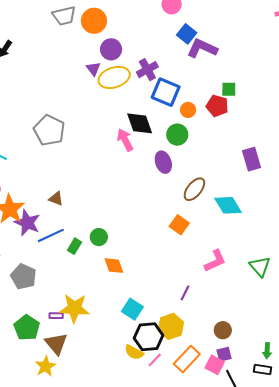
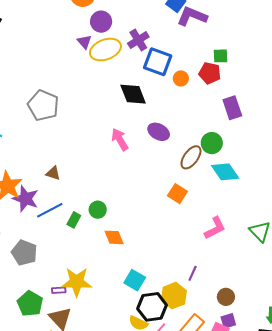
green circle: (177, 135) -> (212, 143), moved
pink arrow: (125, 140) -> (120, 139), moved
purple rectangle: (251, 159) -> (232, 108), moved
purple ellipse: (163, 162) -> (159, 132), turned -40
purple line: (185, 293) -> (193, 273), moved

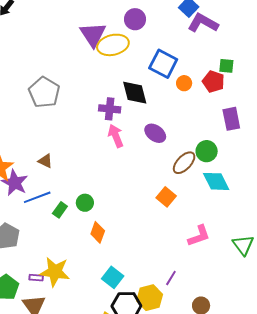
purple circle: (101, 22) -> (135, 19), moved
purple cross: (138, 40) -> (110, 109), moved, turned 30
purple triangle: (84, 42) -> (93, 35), size x1.8
orange diamond: (114, 237) -> (98, 232), turned 35

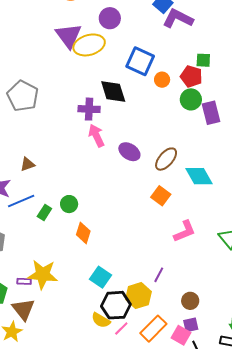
purple ellipse: (155, 133) -> (129, 152), moved
green circle: (207, 151) -> (191, 99), moved
brown triangle: (45, 161) -> (27, 164), turned -42
orange square: (166, 197) -> (161, 196), moved

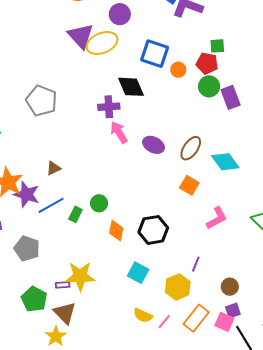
black hexagon: (116, 305) -> (153, 230), moved

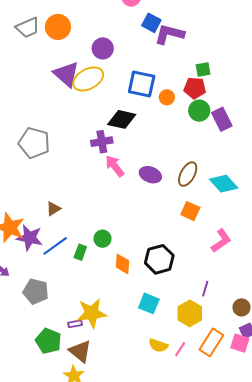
black diamond: (131, 87) -> (122, 119), turned -48

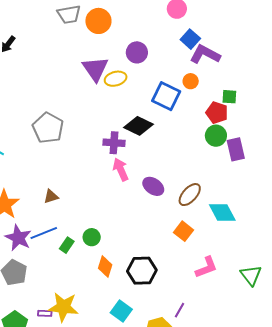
yellow ellipse: (88, 79) -> (116, 79), size x0.7
orange circle: (167, 97) -> (191, 81), moved
purple star: (30, 238) -> (18, 238), moved

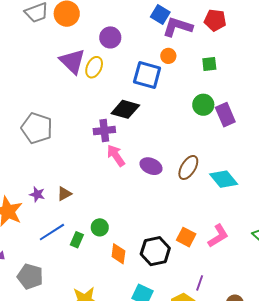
yellow ellipse: (116, 79) -> (94, 67), turned -40
red pentagon: (217, 113) -> (215, 20), moved
brown triangle: (51, 196) -> (64, 194), moved
orange square: (183, 231) -> (186, 237), moved
purple star: (18, 238) -> (37, 194), moved, size x0.6

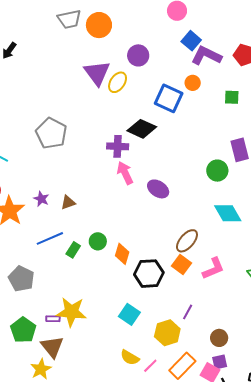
green circle: (203, 105) -> (217, 171), moved
brown ellipse: (188, 167) -> (187, 241), moved
orange diamond: (118, 254) -> (122, 254), moved

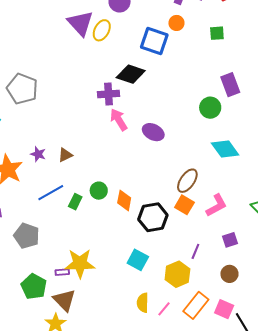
gray pentagon: (51, 133) -> (22, 89), moved
yellow semicircle: (130, 358) -> (143, 303), turned 66
purple square: (220, 362) -> (230, 240), moved

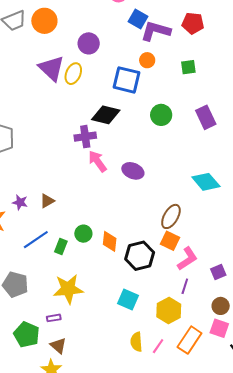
green circle: (210, 108) -> (161, 115), moved
pink L-shape: (216, 205) -> (187, 259), moved
yellow star: (80, 263) -> (68, 289), moved
brown triangle: (64, 300) -> (58, 346), size x0.7
pink square: (224, 309) -> (219, 328), moved

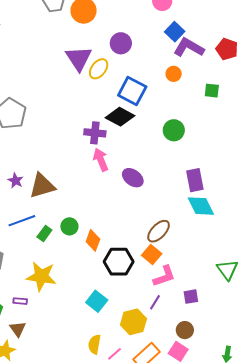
blue square: (127, 80) -> (132, 91), moved
purple rectangle: (206, 117) -> (195, 180), moved
brown triangle: (47, 201) -> (42, 186), size x1.8

